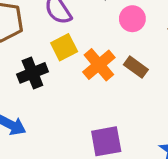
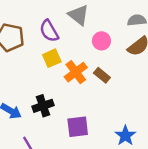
black cross: (32, 73) -> (43, 106), moved

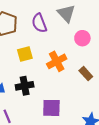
yellow square: (52, 58) -> (25, 54), moved
brown rectangle: (102, 75) -> (86, 74), moved

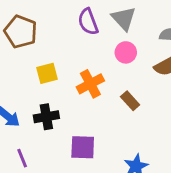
gray triangle: (66, 13) -> (124, 18), moved
purple semicircle: (39, 23) -> (88, 22), moved

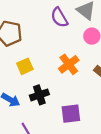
yellow square: (47, 73) -> (25, 66), moved

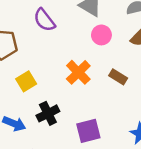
purple semicircle: (59, 17) -> (44, 20), moved

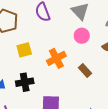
yellow square: (26, 81) -> (24, 50), moved

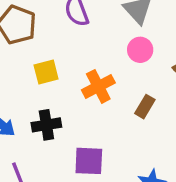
brown rectangle: (85, 70) -> (145, 107), turned 72

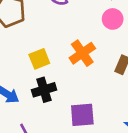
yellow square: (46, 72) -> (39, 59), moved

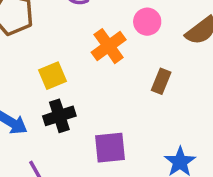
orange cross: (82, 53) -> (109, 46), moved

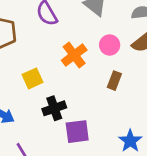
pink circle: (147, 22) -> (110, 45), moved
black cross: (59, 116) -> (54, 108), moved

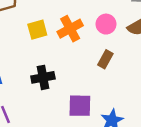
yellow square: (32, 78) -> (37, 30), moved
purple square: (77, 132) -> (80, 106), moved

